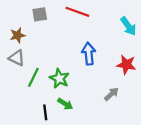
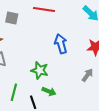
gray square: (40, 14) -> (12, 18), turned 32
green line: (33, 77) -> (14, 92), moved

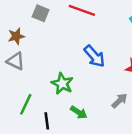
blue arrow: (61, 44) -> (94, 56), turned 144
green arrow: (49, 91) -> (79, 112), moved

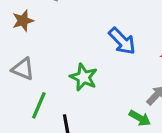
gray triangle: (16, 61) -> (23, 69), moved
green arrow: (79, 112) -> (140, 118), moved

